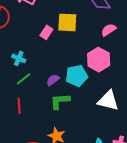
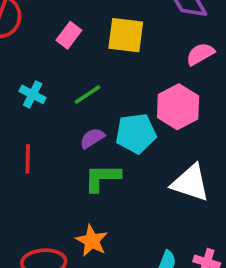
pink rectangle: (46, 32) -> (69, 35), moved
green line: (24, 79) -> (88, 94), moved
red line: (19, 106) -> (28, 159), moved

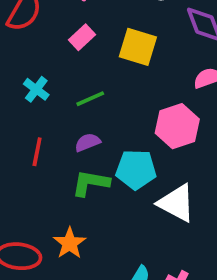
cyan pentagon: (136, 133) -> (136, 169), moved
red line: (28, 159) -> (37, 152), moved

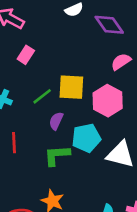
yellow square: (138, 47) -> (71, 87), moved
purple semicircle: (88, 142) -> (56, 121), moved, turned -30

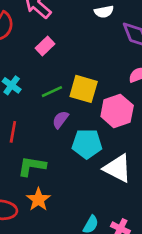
green L-shape: (57, 155) -> (32, 166), moved

